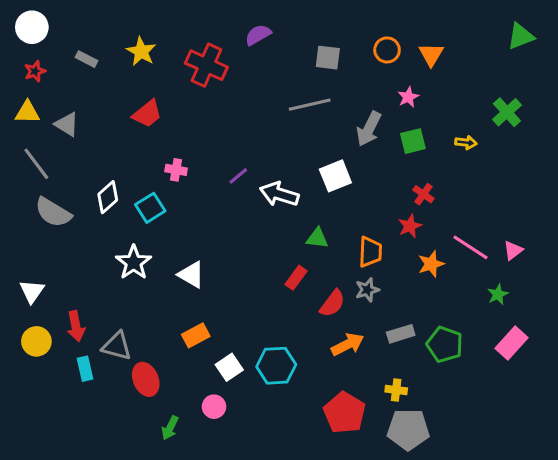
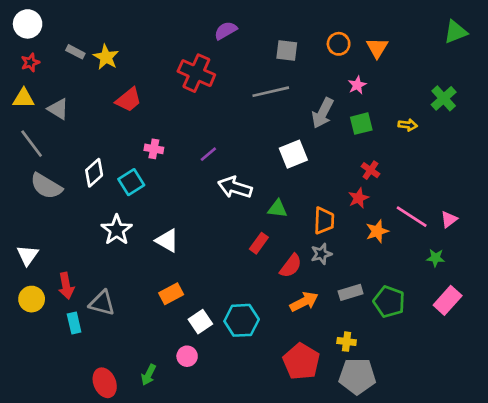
yellow star: (141, 51) -> (106, 57), moved
red cross: (206, 65) -> (196, 73), moved
white arrow: (279, 194) -> (235, 187), moved
green star: (498, 294) -> (436, 258), turned 30
red ellipse: (146, 379) -> (105, 383), moved

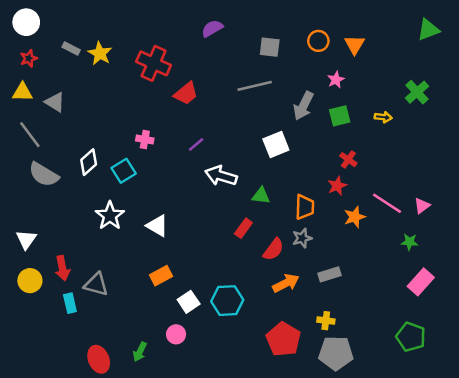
red cross: (196, 73) -> (154, 63), moved
red trapezoid: (129, 100) -> (186, 93), moved
green pentagon: (389, 302) -> (411, 337), moved

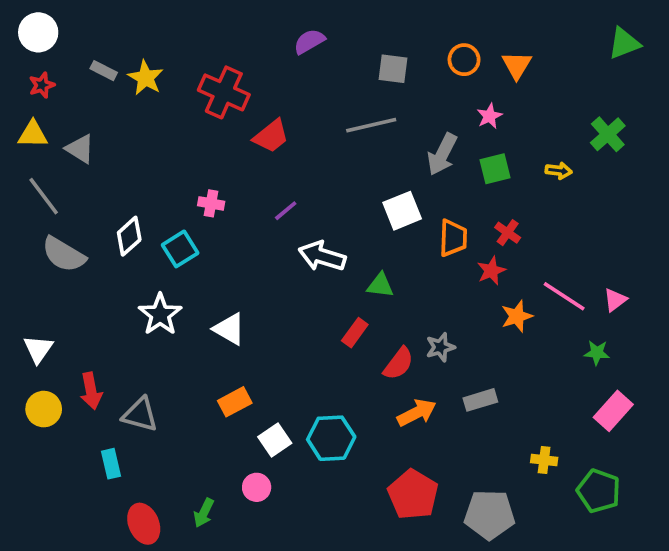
orange trapezoid: (305, 207) -> (453, 238), moved
cyan rectangle: (70, 303) -> (111, 464), moved
yellow cross: (326, 321) -> (544, 460), moved

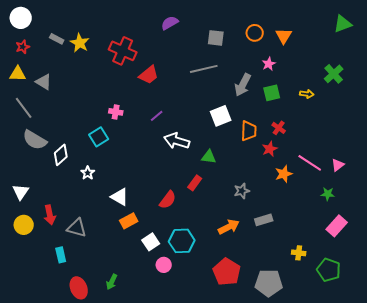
white diamond: (129, 236) -> (61, 155), moved
white star: (160, 314) -> (88, 173), size x0.6
white triangle: (229, 329) -> (120, 197), moved
red semicircle: (399, 364) -> (168, 200), moved
pink circle: (257, 487) -> (164, 265), moved

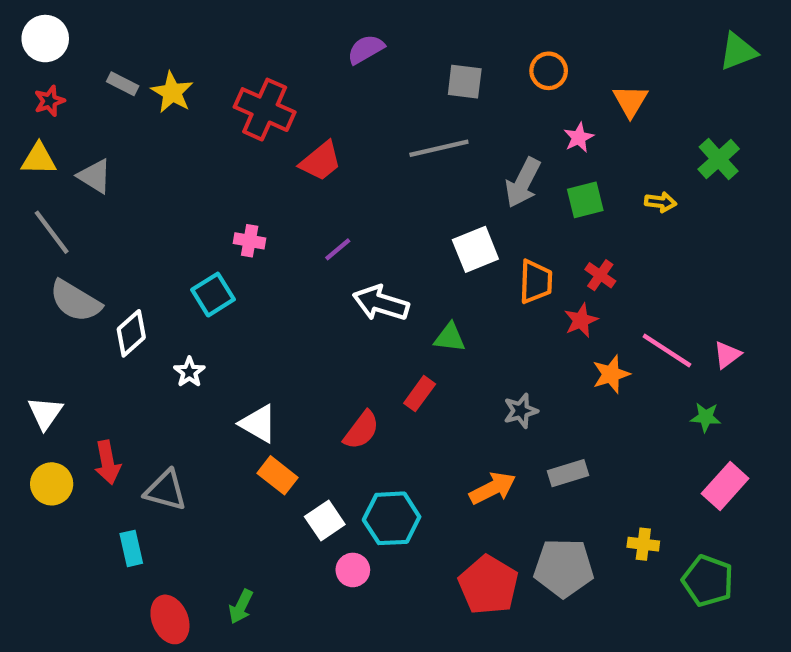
orange triangle: (284, 36) -> (630, 101), moved
orange rectangle: (129, 221) -> (278, 475), turned 66
gray pentagon: (269, 283) -> (564, 568), moved

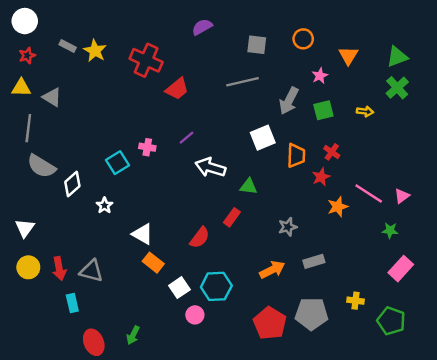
green triangle: (738, 51) -> (397, 57), moved
gray line: (52, 232) -> (28, 128), turned 44
pink cross: (250, 241) -> (147, 147), moved
red arrow: (108, 462) -> (59, 269), moved

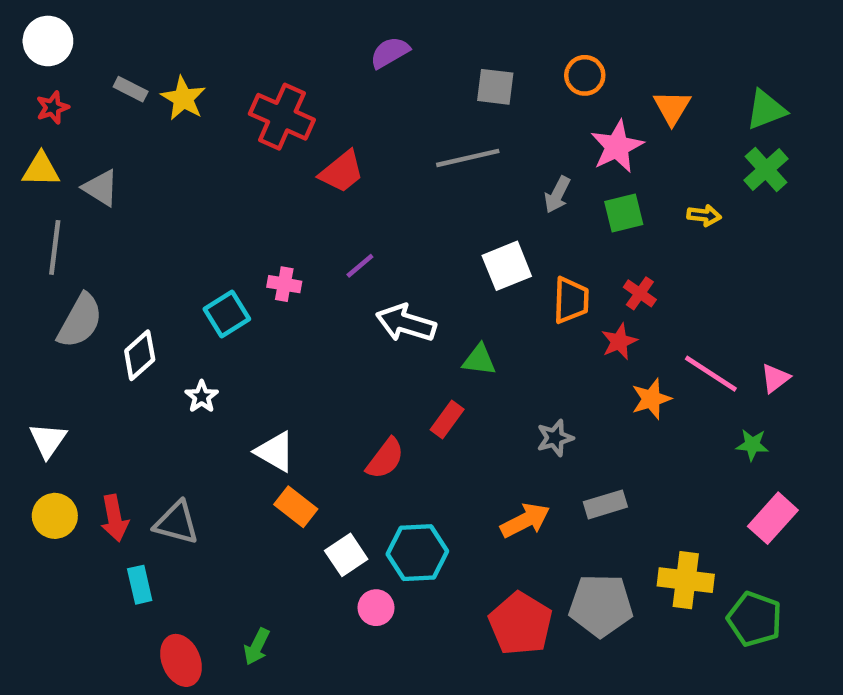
pink star: (320, 76) -> (617, 147), size x1.6
gray arrow: (289, 101) -> (557, 195), size x0.7
gray semicircle: (41, 166) -> (80, 321), turned -92
yellow cross: (356, 301) -> (686, 580), size x1.6

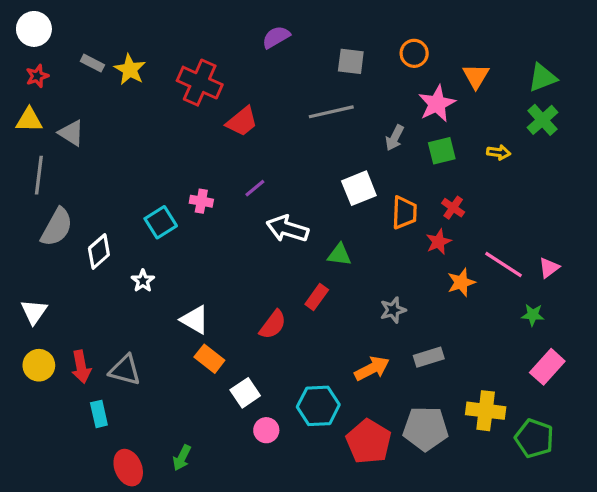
cyan hexagon: (417, 553) -> (318, 406), moved

